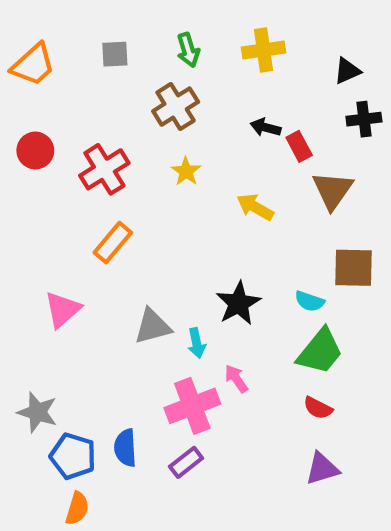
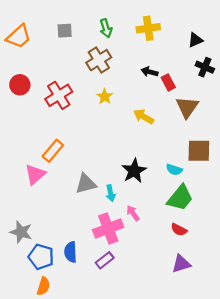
black cross: (364, 119) -> (205, 67), turned 30
orange rectangle: (113, 243) -> (53, 151), moved

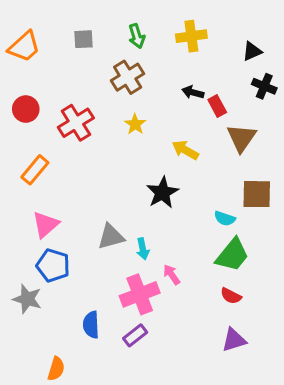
orange rectangle: (53, 151) -> (35, 170), moved
black star: (134, 171) -> (162, 193), moved
blue pentagon: (41, 257) -> (53, 266), moved

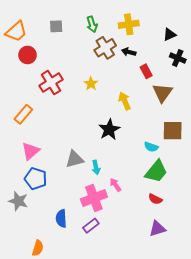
brown cross: (128, 77) -> (105, 48), moved
black arrow: (193, 92) -> (129, 52), moved
red circle: (26, 109) -> (28, 55), moved
yellow arrow: (185, 150) -> (125, 101), turned 36

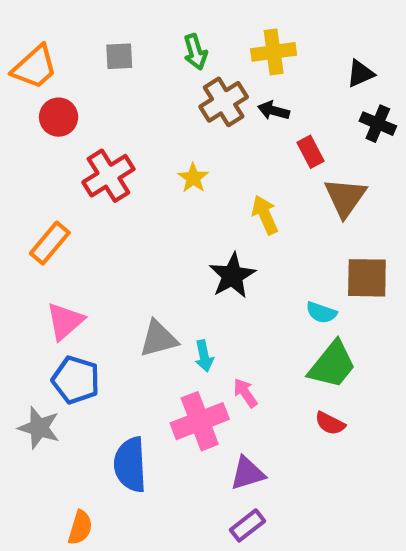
blue semicircle: (61, 218) -> (130, 465), size x1.4
purple rectangle: (91, 226) -> (247, 525), moved
purple triangle: (157, 229) -> (247, 473), moved

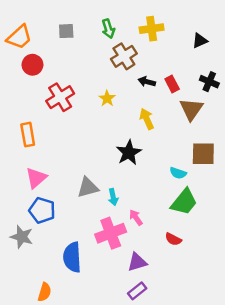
black arrow: (274, 111) -> (147, 82), moved
black cross: (378, 124) -> (209, 82), moved
orange rectangle: (50, 243) -> (28, 135), turned -50
red semicircle: (330, 423) -> (173, 239), moved

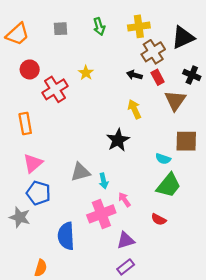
black triangle: (200, 41) -> (183, 37), size x1.6
brown cross: (124, 56) -> (153, 52), moved
red circle: (32, 65) -> (30, 69), moved
yellow star: (107, 98) -> (86, 73), moved

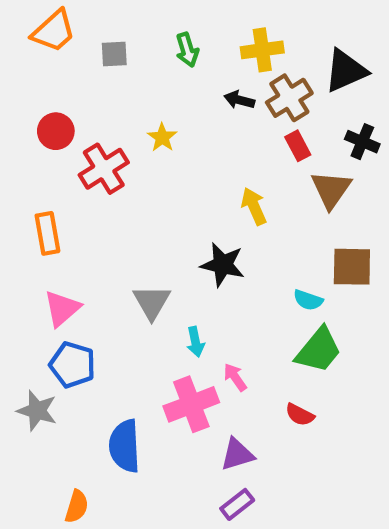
orange trapezoid: (18, 34) -> (54, 31), moved
black arrow: (134, 75) -> (239, 100), moved
black star: (118, 140) -> (223, 265), turned -30
gray triangle: (80, 172) -> (152, 302), moved, turned -45

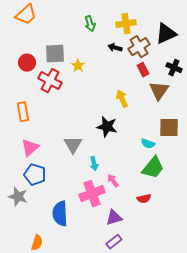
gray square: (114, 54) -> (55, 54), moved, size x1.5
red cross: (104, 169) -> (50, 81), turned -30
red semicircle: (300, 415) -> (144, 199), turned -40

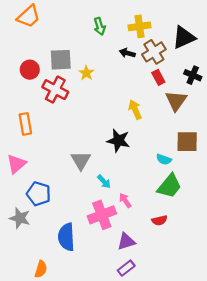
pink triangle: (30, 148) -> (16, 164), moved
cyan arrow: (94, 164) -> (104, 182), turned -32

